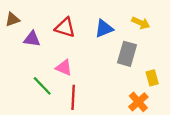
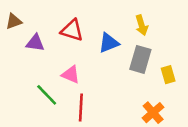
yellow arrow: (141, 23) -> (142, 25), moved, turned 48
blue triangle: (104, 29) -> (109, 43), moved
yellow rectangle: (152, 78) -> (168, 75), moved

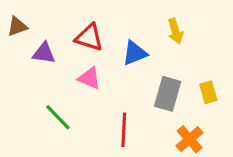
gray rectangle: (140, 59) -> (168, 94), moved
pink triangle: (71, 75) -> (89, 78), moved
red line: (81, 108) -> (124, 130), moved

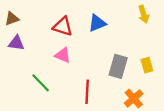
yellow arrow: (175, 31) -> (144, 14), moved
purple triangle: (44, 53) -> (16, 43), moved
blue triangle: (135, 53) -> (97, 23), moved

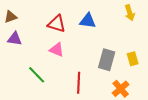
blue triangle: (97, 23) -> (88, 21), turned 30

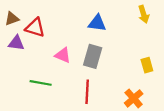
red triangle: (57, 24) -> (35, 28), moved
gray rectangle: (107, 60) -> (93, 56), moved
green line: (37, 75) -> (41, 83), turned -36

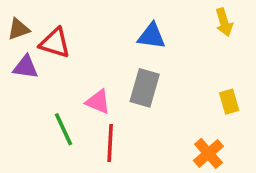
pink triangle: (63, 55) -> (98, 102), moved
green line: (41, 83) -> (63, 129), turned 55
red line: (87, 92) -> (110, 143), moved

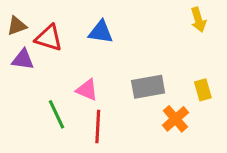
blue triangle: (152, 36) -> (101, 32), moved
gray rectangle: (145, 88) -> (148, 87), moved, turned 64
orange cross: (208, 153) -> (175, 119), moved

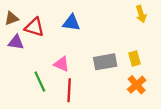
yellow rectangle: (203, 90) -> (134, 59), moved
orange cross: (175, 119) -> (137, 85), moved

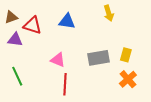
yellow arrow: (141, 14) -> (109, 13), moved
yellow rectangle: (134, 59) -> (126, 55), turned 32
green line: (40, 81) -> (17, 76), moved

